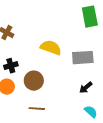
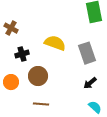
gray rectangle: (83, 58) -> (87, 53), turned 75
black cross: (11, 66) -> (22, 54), moved

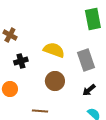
brown circle: (38, 76) -> (55, 81), moved

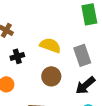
black arrow: (89, 90) -> (85, 85), size x1.5

